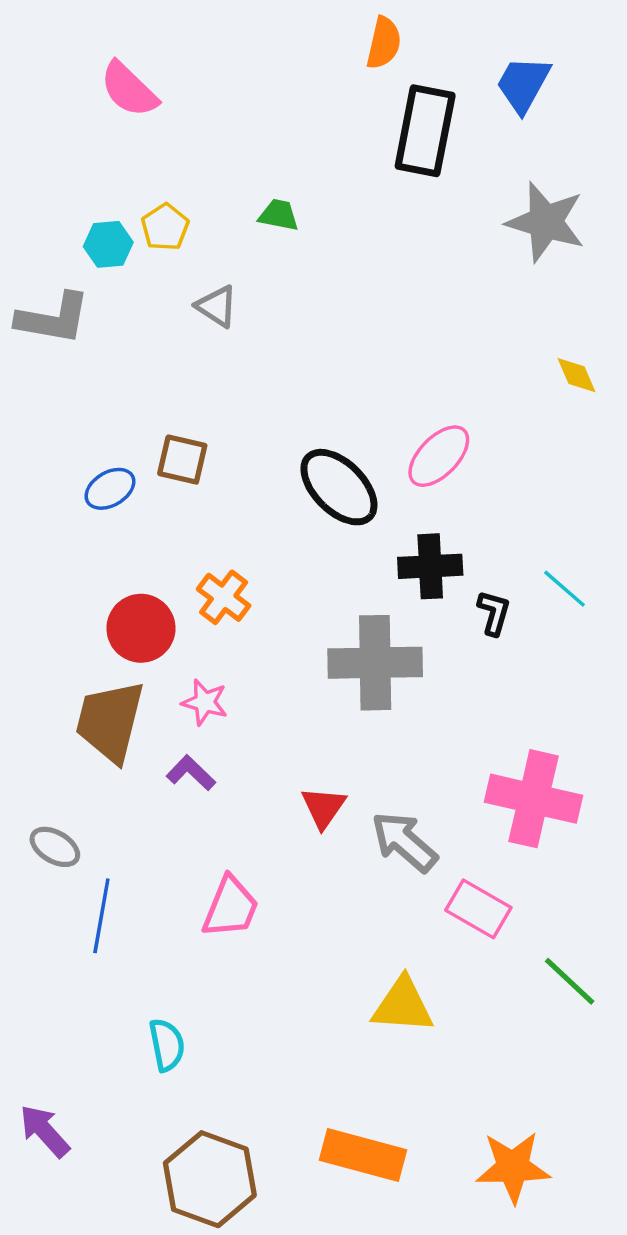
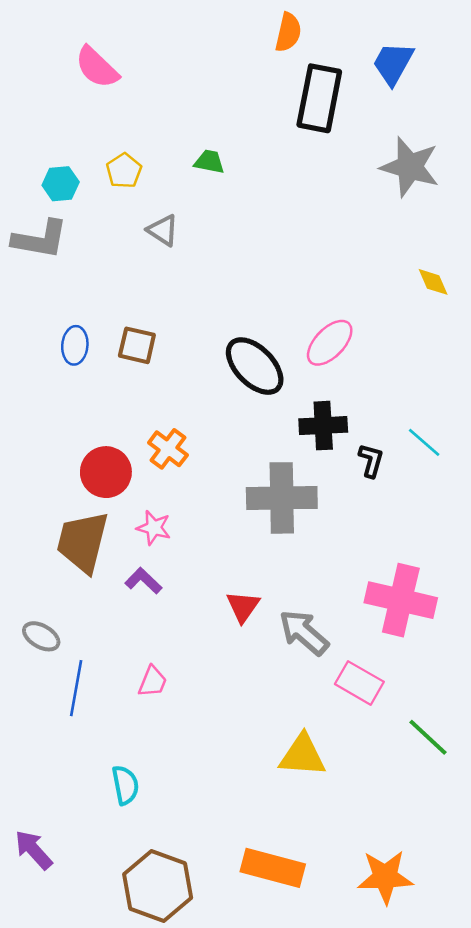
cyan hexagon: (108, 244) -> (61, 184), moved
blue ellipse: (110, 489) -> (75, 345), moved, turned -54
pink trapezoid: (231, 907) -> (152, 682), moved, size x0.7

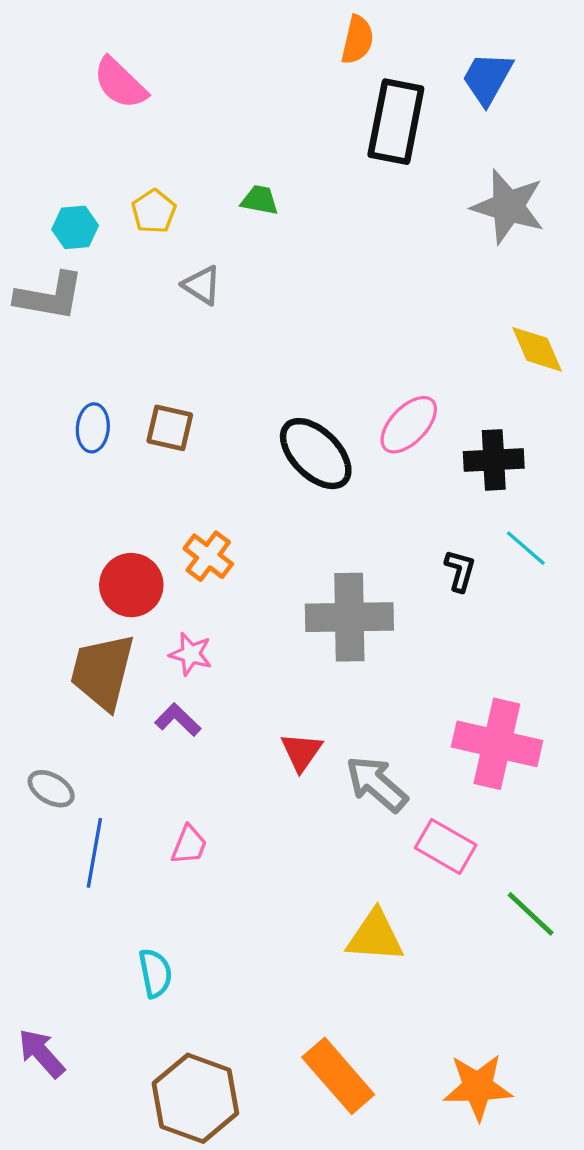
yellow diamond: (433, 282) -> (537, 349), size x1.4
black cross: (323, 426) -> (494, 460), moved
orange rectangle: (273, 868) -> (338, 1076), turned 34

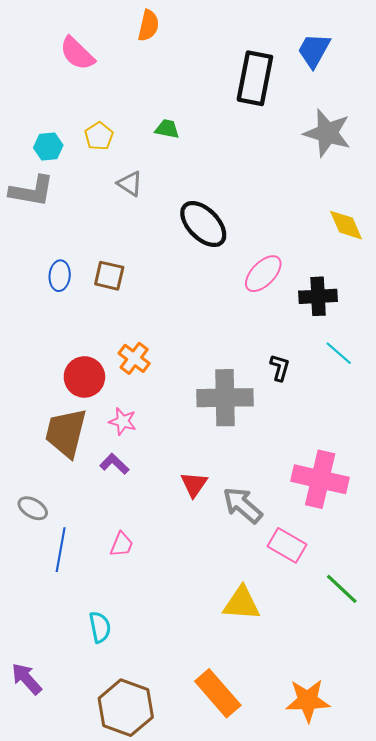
orange semicircle: (357, 40) -> (149, 26), moved
black ellipse: (316, 454) -> (203, 224), moved
black L-shape: (460, 571) -> (280, 368), moved

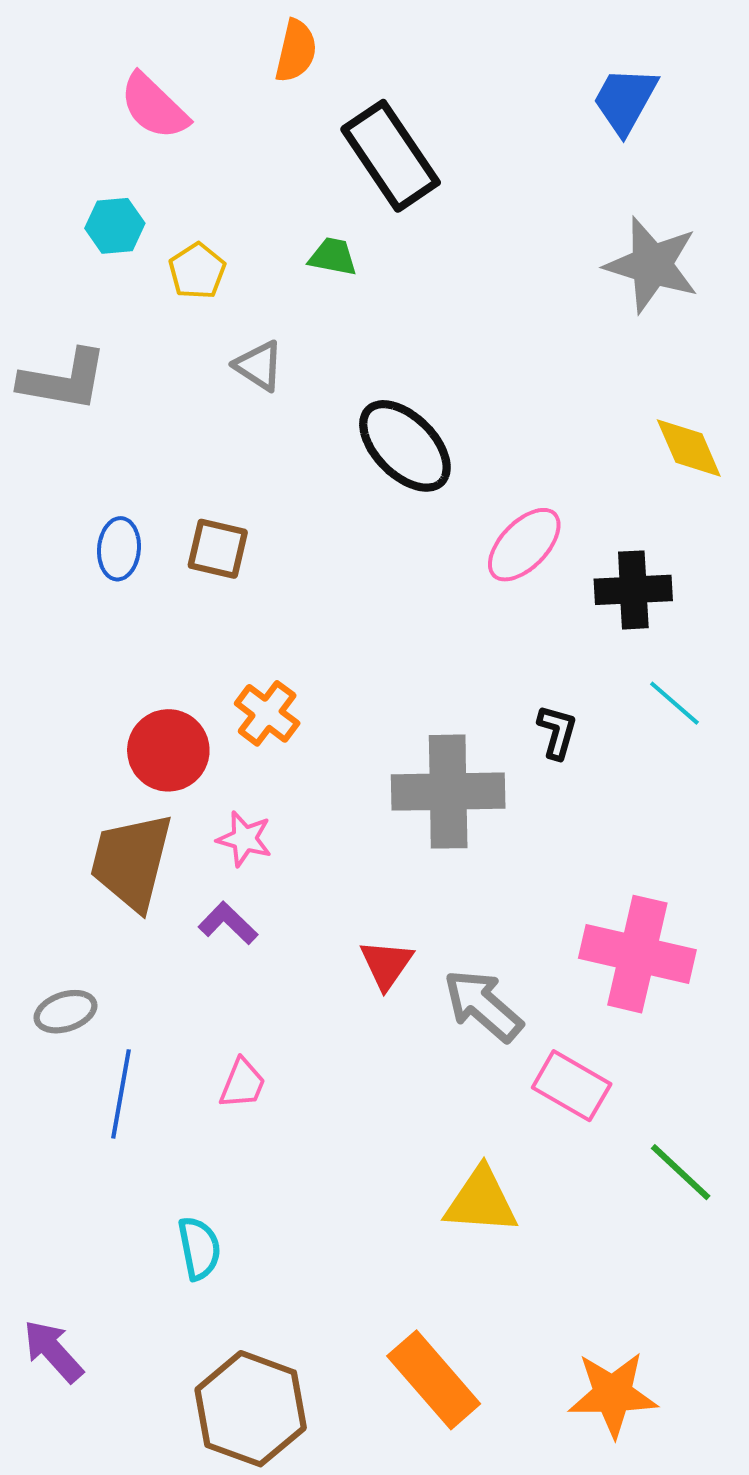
black rectangle: (255, 78) -> (391, 156), moved, turned -45
cyan hexagon: (48, 146) -> (115, 226), moved
gray ellipse: (33, 508) -> (65, 1012), turned -48

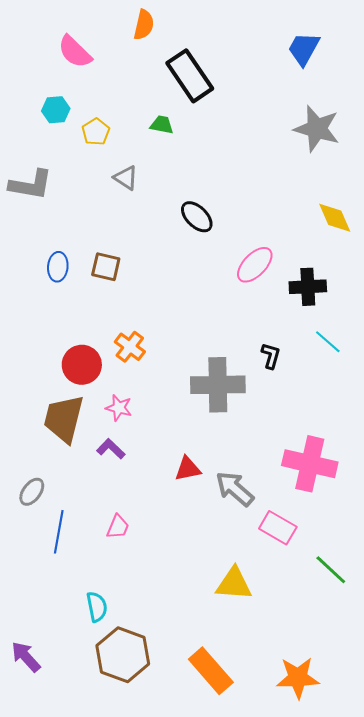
black ellipse: (405, 446) -> (197, 217), size x0.7
red triangle: (386, 964) -> (188, 469), turned 44
gray ellipse: (65, 1012) -> (32, 492), turned -36
brown hexagon: (251, 1409) -> (123, 655), moved

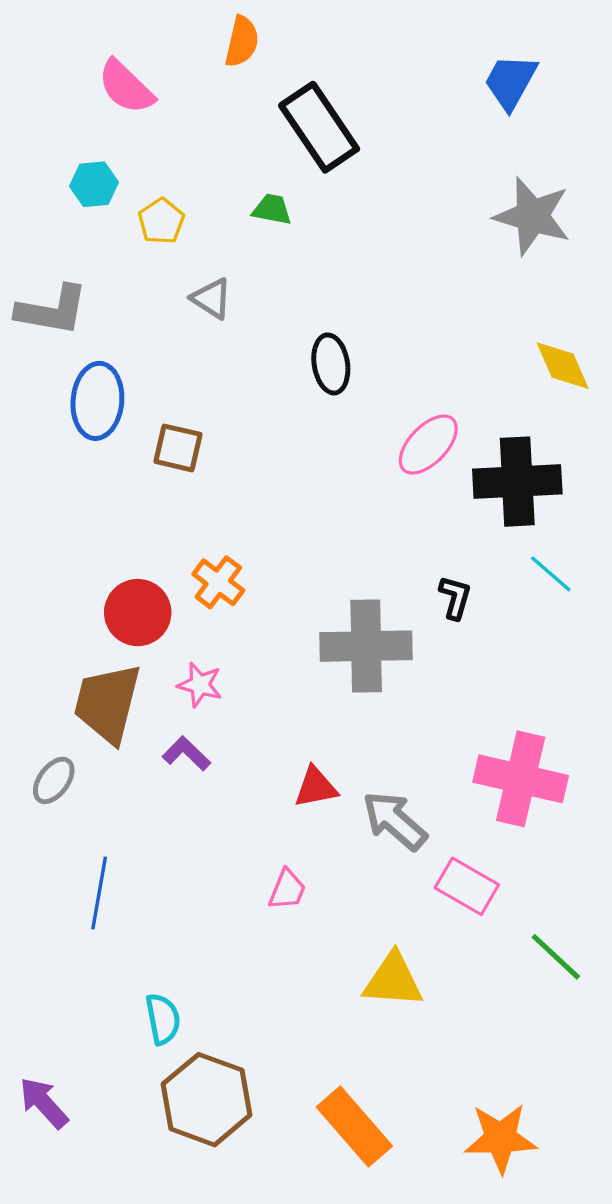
black ellipse: (197, 217) -> (331, 364), turned 36
blue ellipse: (58, 267) -> (97, 401), moved, size x1.5
black cross: (308, 287) -> (517, 482), size x1.4
gray ellipse: (32, 492) -> (54, 780), moved
pink trapezoid: (118, 527) -> (287, 890), moved

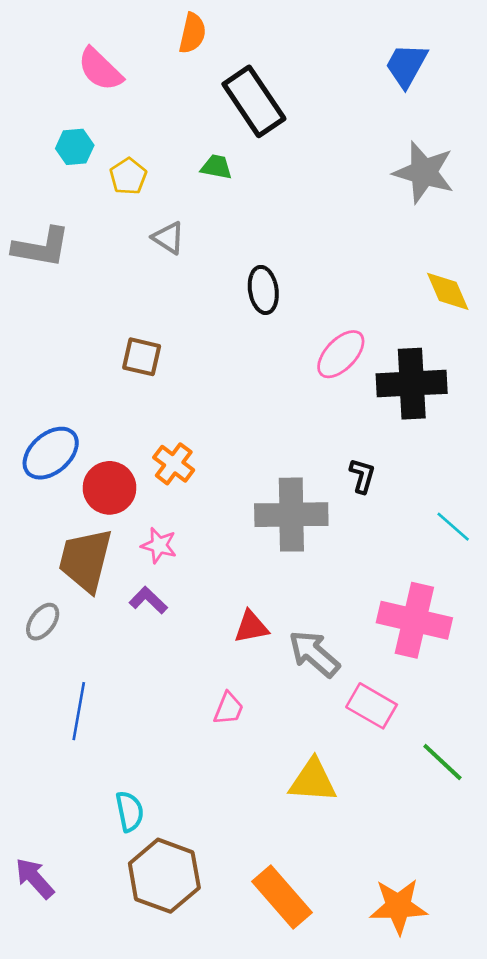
blue ellipse: (97, 401) -> (51, 453), moved, turned 44
cyan line: (551, 574) -> (453, 527), moved

